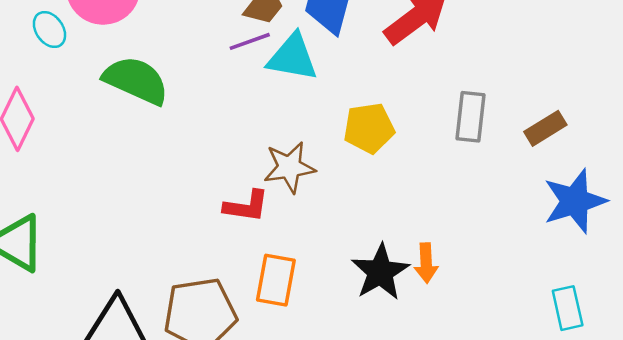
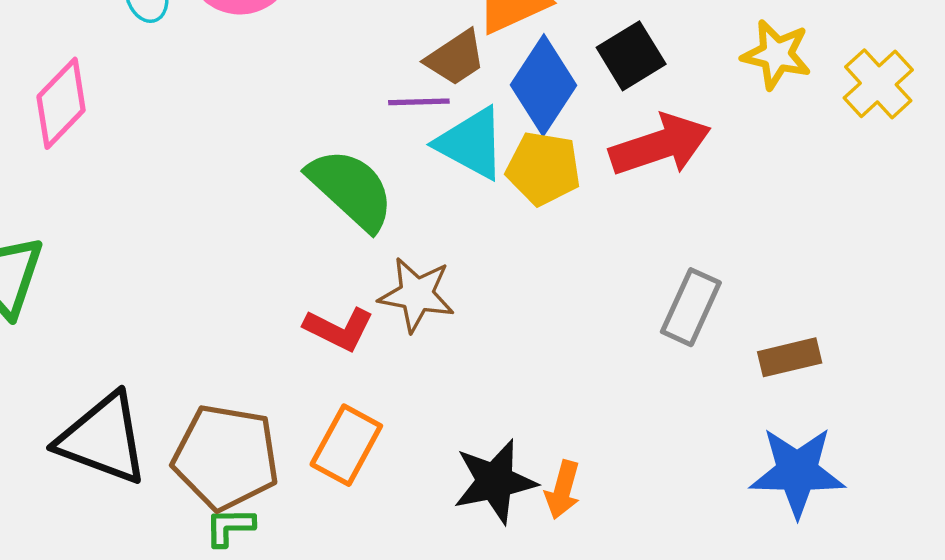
green semicircle: (136, 80) -> (351, 189), moved
yellow pentagon: (369, 128) -> (543, 168), moved

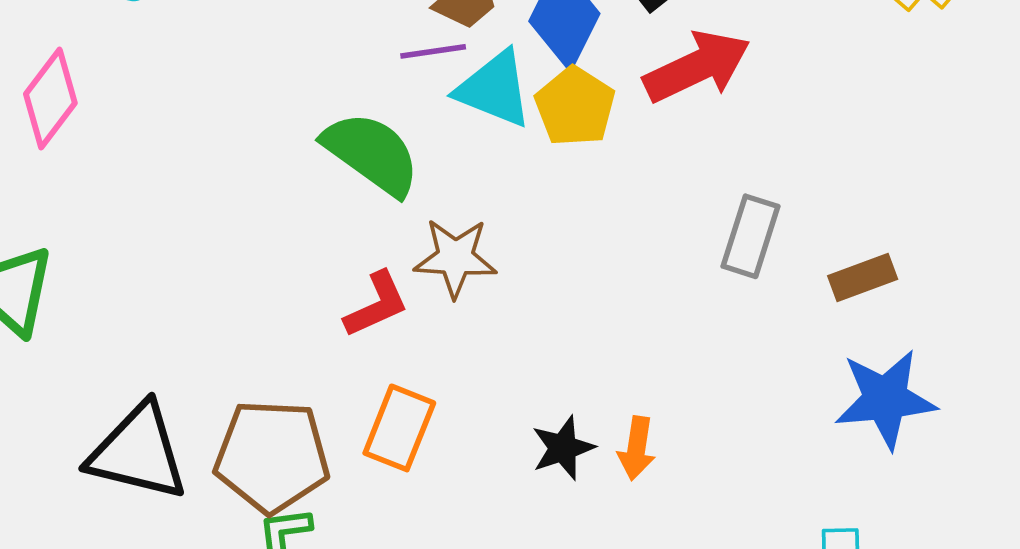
yellow pentagon: (543, 168) -> (575, 107), turned 30
red L-shape: (339, 329) -> (377, 305), turned -44
black star: (495, 481) -> (563, 448), size x0.7

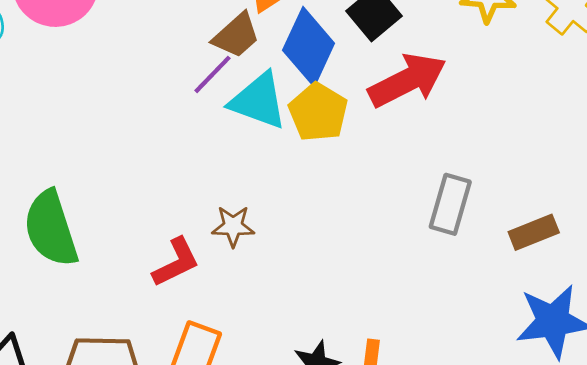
purple line: (433, 51) -> (212, 74), turned -36
green semicircle: (372, 153) -> (51, 229), moved, turned -142
brown star: (455, 258) -> (233, 226), size x0.7

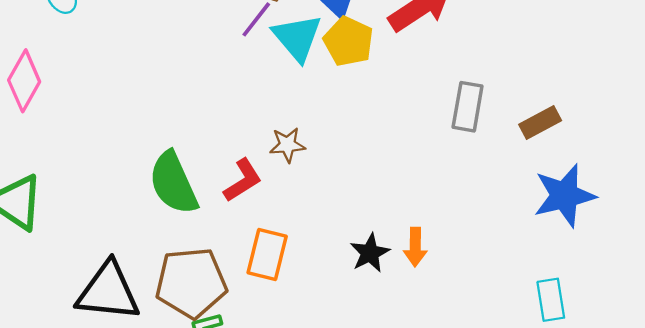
cyan triangle: (258, 101) -> (297, 37), turned 36
green semicircle: (51, 229) -> (173, 183), moved

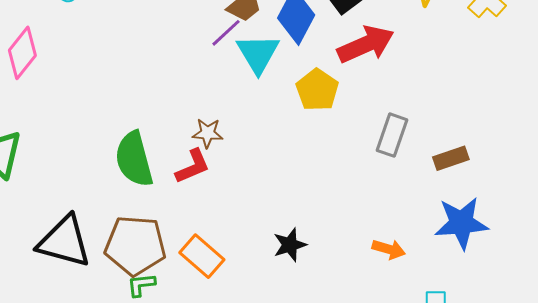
yellow pentagon: (348, 41) -> (317, 90), moved
brown star: (287, 145) -> (208, 133), moved
orange arrow: (415, 247) -> (389, 249), moved, turned -84
orange rectangle: (267, 254) -> (202, 256), moved, turned -72

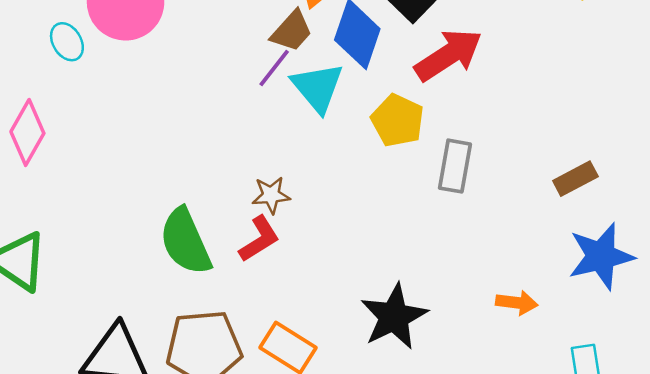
gray rectangle: (392, 135) -> (455, 166), moved
black star: (290, 245) -> (394, 317), size x1.6

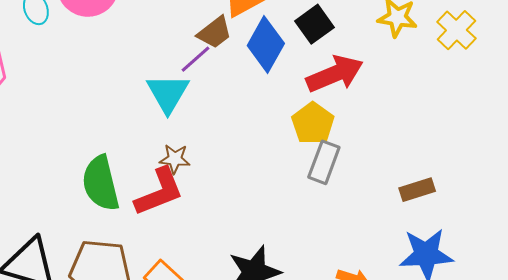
cyan triangle: (318, 87) -> (168, 93), moved
yellow pentagon: (398, 120) -> (313, 123), moved
red L-shape: (259, 239) -> (159, 192), size x1.4

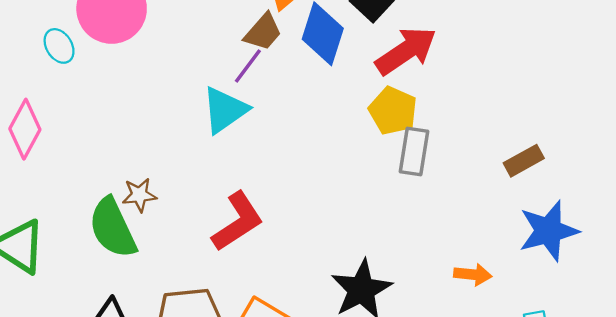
cyan triangle: (168, 93) -> (225, 110), turned 36
brown star: (175, 159) -> (139, 195), moved
green semicircle: (101, 183) -> (113, 228), moved

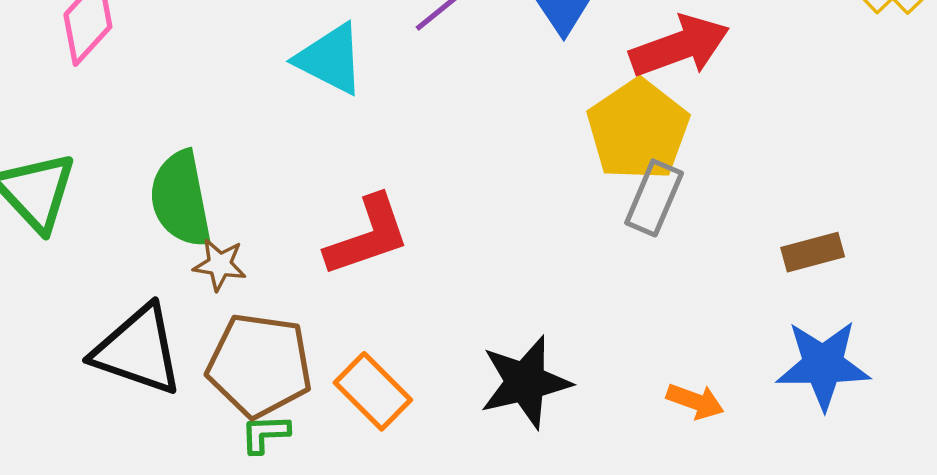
cyan triangle: (225, 110) -> (330, 59), moved, turned 48
yellow pentagon: (393, 111) -> (638, 130), size x1.4
brown star: (139, 195) -> (220, 265), moved

